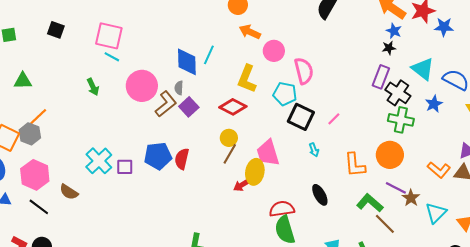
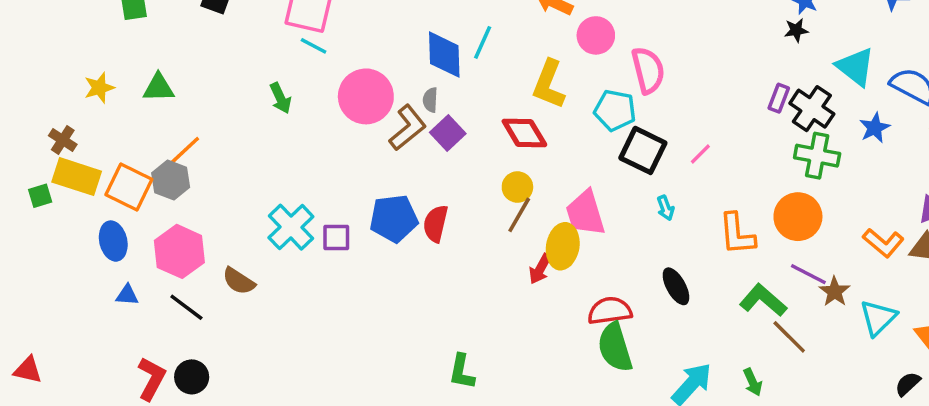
purple rectangle: (381, 77) -> (779, 98), moved, size x0.7
red diamond: (233, 107) -> (524, 133), turned 32
red arrow: (242, 185) -> (540, 269), turned -30

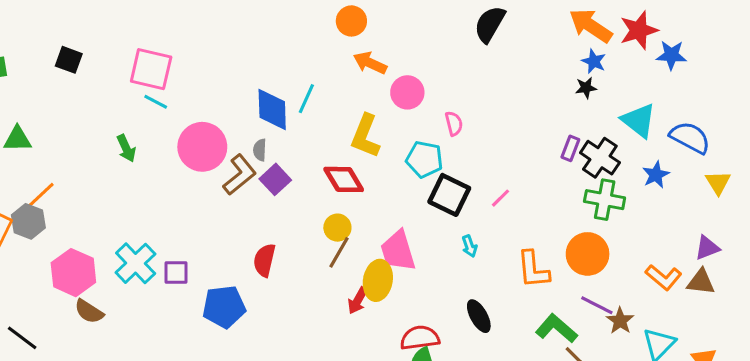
pink semicircle: (648, 70) -> (454, 123), size x0.6
blue pentagon: (394, 218) -> (224, 307), moved
pink hexagon: (179, 251) -> (73, 273), moved
black line: (186, 307) -> (22, 338), moved

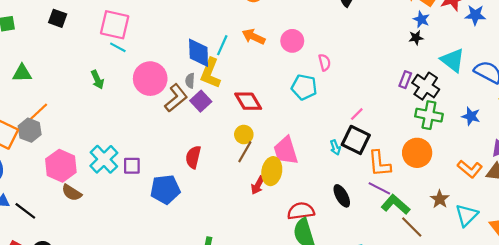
orange arrow: (370, 63) -> (254, 37), moved
yellow L-shape: (365, 136) -> (210, 73), moved
blue star: (656, 175) -> (471, 116), moved, turned -30
black square: (449, 195) -> (356, 140), moved
purple line: (597, 305) -> (379, 188), moved

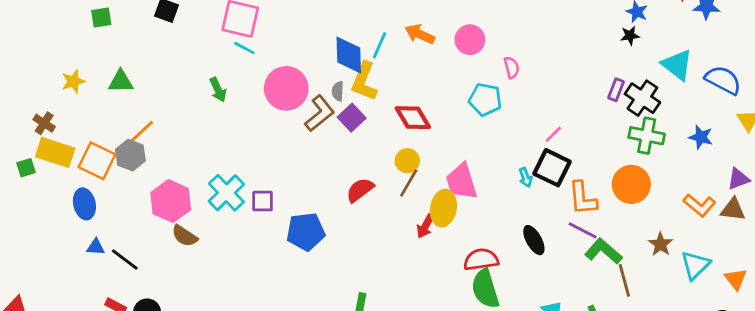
red semicircle: (193, 157) -> (360, 190), moved, turned 40
brown line: (412, 227) -> (624, 280), turned 30

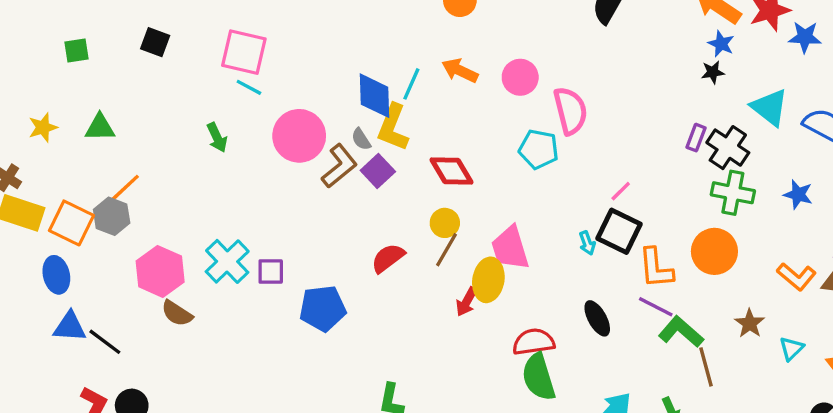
pink semicircle: (512, 68) -> (570, 111), size x1.8
gray semicircle: (338, 91) -> (361, 139), turned -36
blue triangle: (96, 247) -> (70, 327), size x1.5
cyan triangle: (695, 265) -> (791, 349), size x0.7

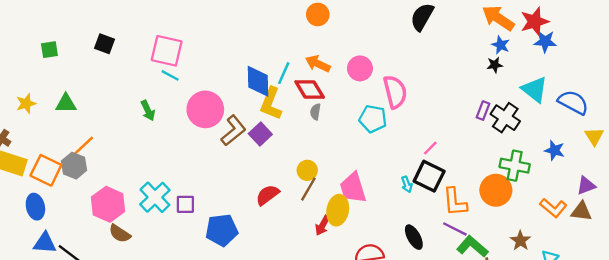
blue star: (805, 37) -> (545, 41), moved
gray semicircle: (361, 139) -> (315, 112), moved, turned 42
red diamond: (452, 171) -> (310, 89), moved
green cross: (733, 193) -> (515, 166), moved

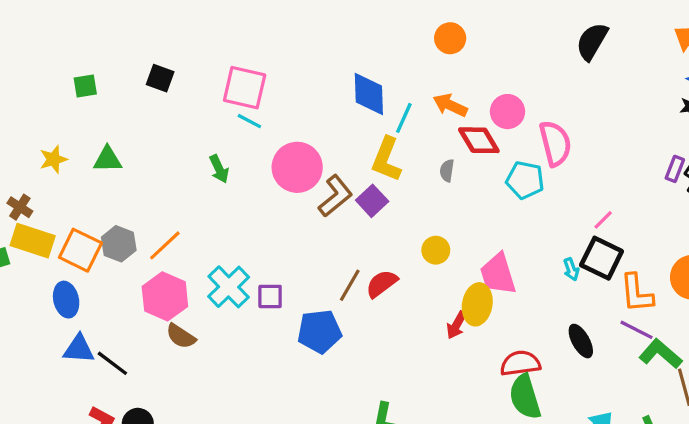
blue diamond: (258, 81) -> (369, 94), moved
red diamond: (310, 89) -> (479, 140), moved
orange line: (82, 147) -> (165, 245), moved
brown line: (308, 189) -> (350, 285), moved

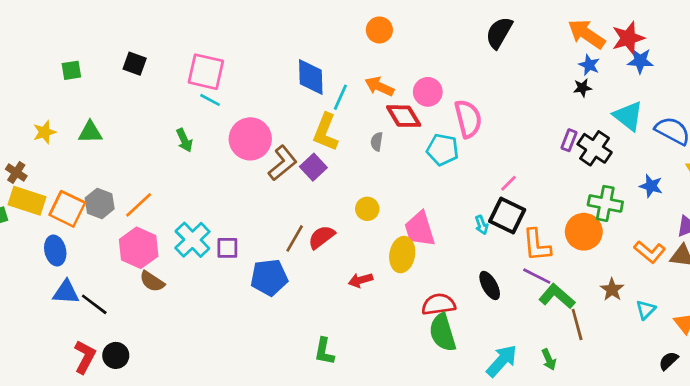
red arrow: (457, 325) -> (361, 280), moved, turned 45

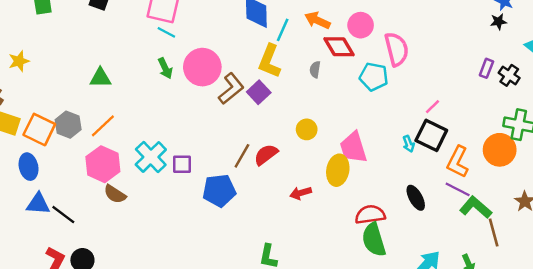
green triangle: (90, 132) -> (100, 78), moved
green arrow: (184, 140) -> (165, 68), moved
black cross: (595, 148) -> (509, 75), size x0.7
orange L-shape: (537, 245) -> (458, 162), turned 32

